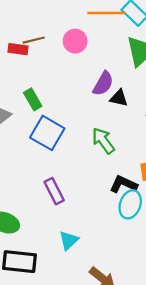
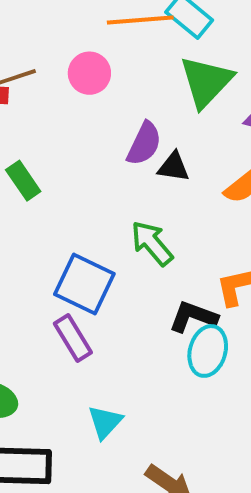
blue square: (47, 133) -> (84, 284), moved

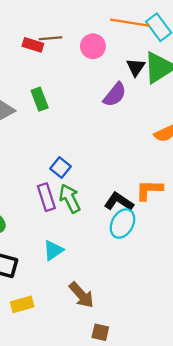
black triangle: (174, 167) -> (136, 67), moved, turned 42
green arrow: (152, 243) -> (70, 199), moved
blue square: (84, 284) -> (61, 168), size x0.6

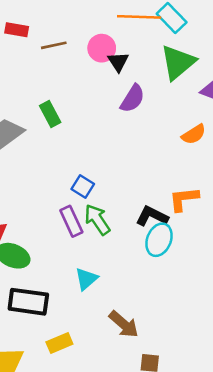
red rectangle: (33, 45) -> (17, 30), moved
black triangle: (136, 67) -> (118, 62), moved

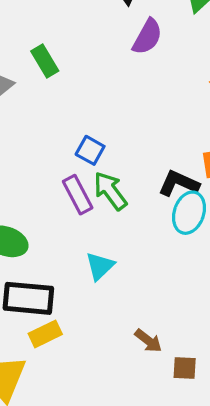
brown arrow: (124, 324) -> (148, 341), moved, size x0.7
yellow rectangle: (59, 343) -> (45, 334), moved

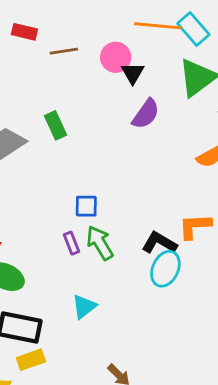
blue square: (90, 150) -> (86, 206), turned -35
purple rectangle: (78, 195) -> (71, 243), size x0.7

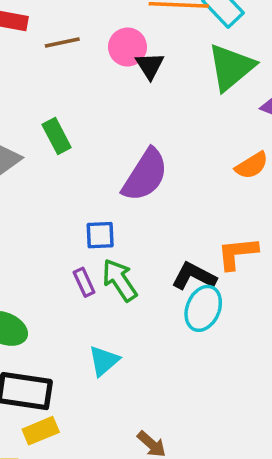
purple semicircle: (146, 114) -> (145, 175), moved, size x1.4

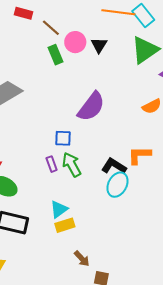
brown line: (62, 42) -> (51, 28), turned 48
pink circle: (128, 47) -> (75, 42), moved
green rectangle: (57, 136) -> (56, 55), moved
yellow rectangle: (41, 431) -> (65, 225), moved

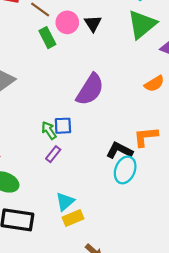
purple rectangle: (52, 164) -> (53, 154), turned 63
green arrow: (72, 165) -> (49, 130), moved, size x0.7

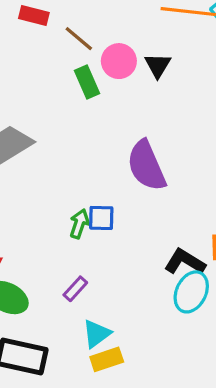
purple semicircle: (90, 89) -> (146, 166), turned 120
green arrow: (49, 130) -> (79, 224), turned 48
purple rectangle: (53, 154) -> (75, 289), moved

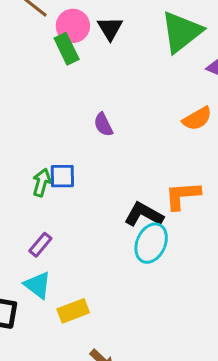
green rectangle: (87, 82) -> (67, 49), moved
purple semicircle: (146, 166) -> (103, 125), size x0.5
cyan triangle: (96, 334) -> (38, 285), moved, turned -44

